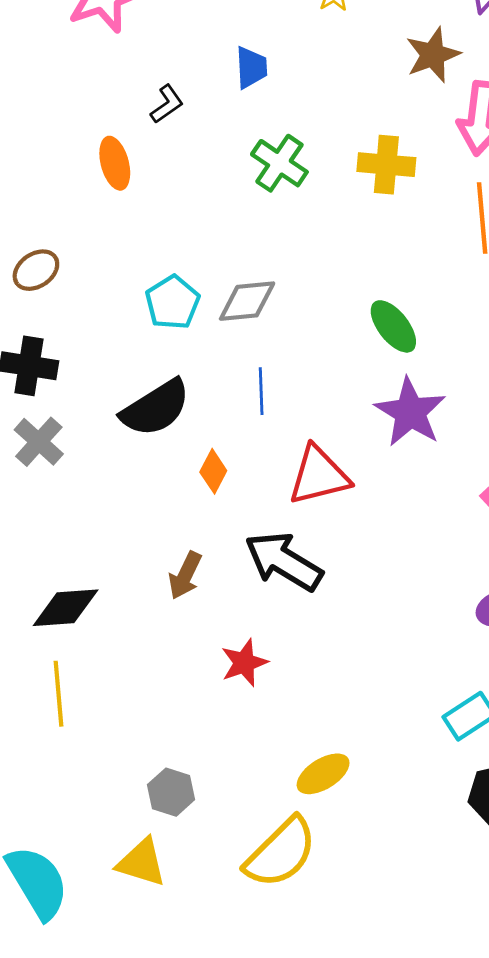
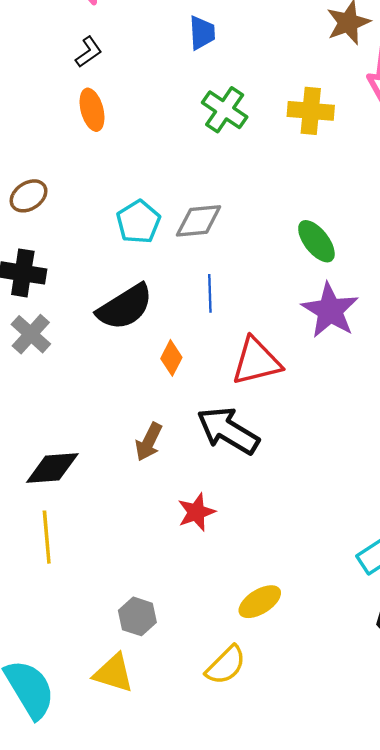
black L-shape: (167, 104) -> (89, 52), moved
yellow semicircle: (281, 853) -> (226, 665), size x0.7

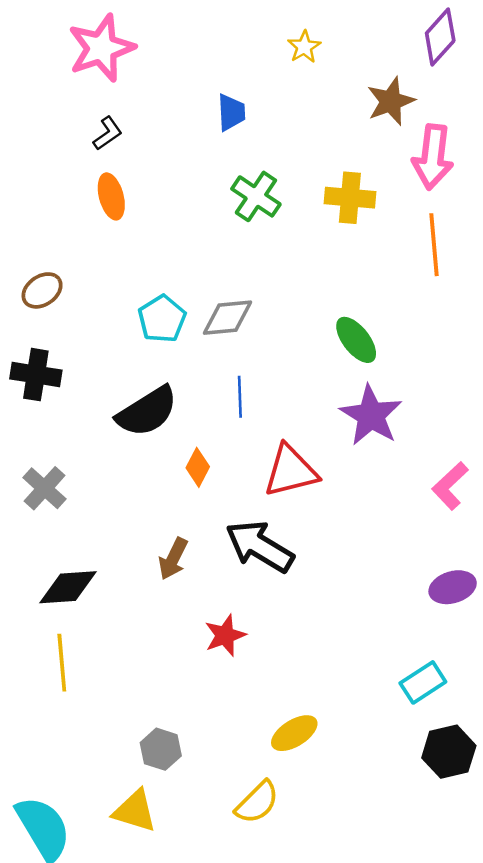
gray cross: (31, 334) -> (45, 488), moved

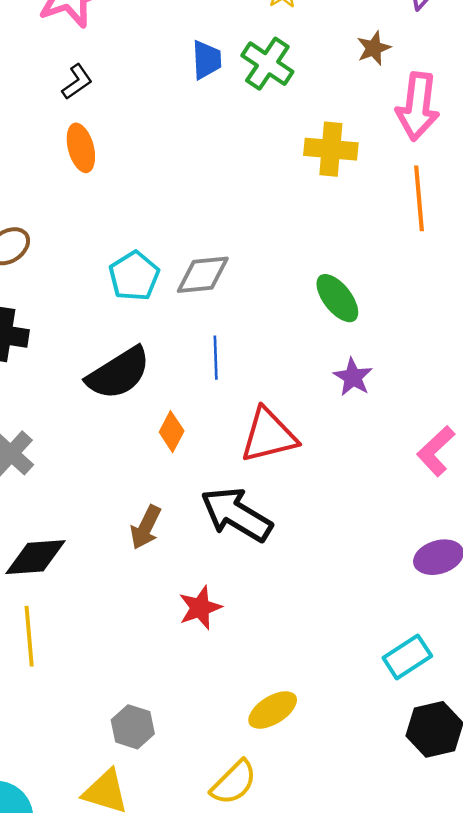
brown star: (391, 101) -> (374, 48), size x0.7
green cross: (256, 196) -> (267, 64), moved
purple star: (371, 415) -> (353, 377), size x0.6

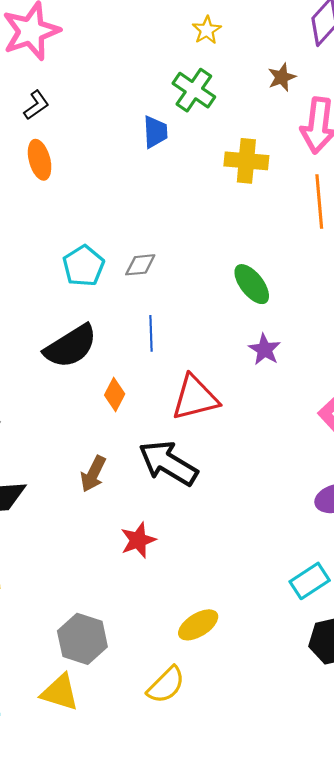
blue trapezoid: (207, 60) -> (155, 132), moved
gray diamond: (203, 275) -> (140, 265), size x0.7
gray hexagon: (133, 727) -> (82, 639), size x1.4

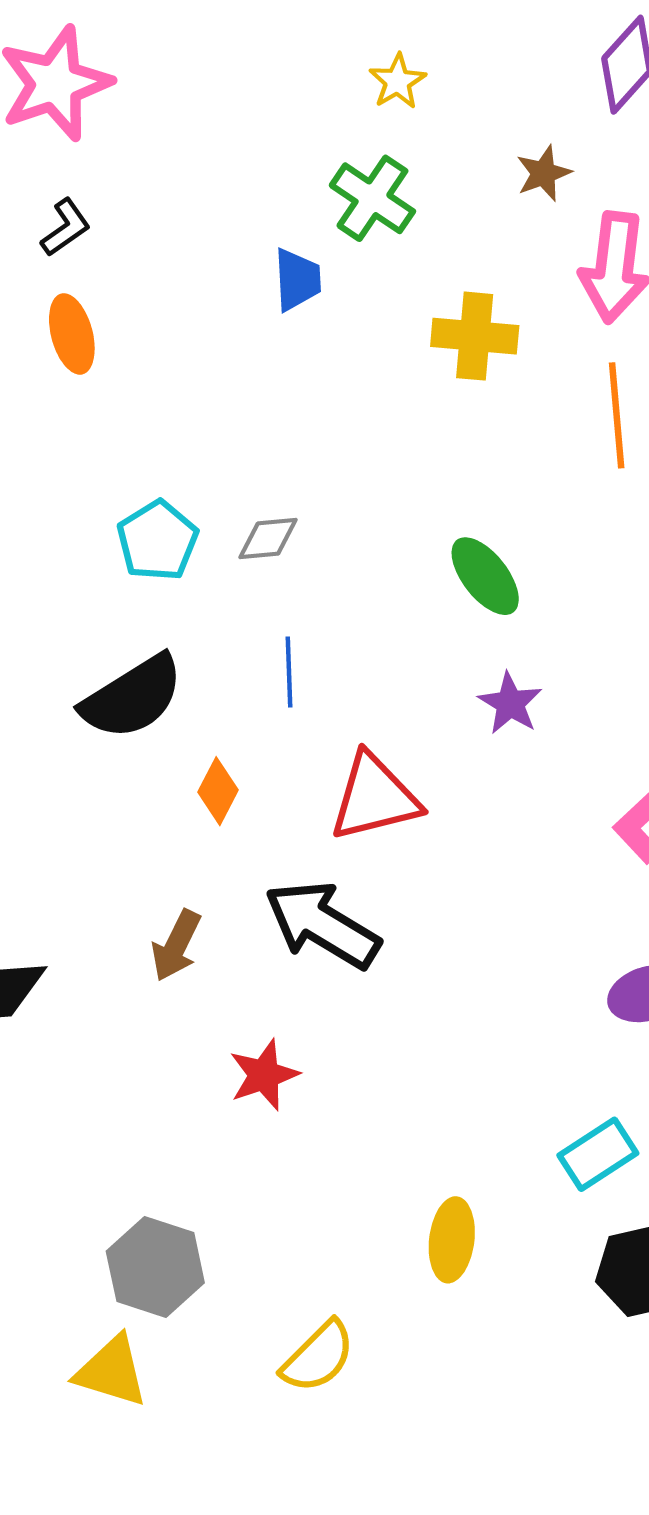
yellow ellipse: (198, 625) -> (452, 1240), moved, turned -51

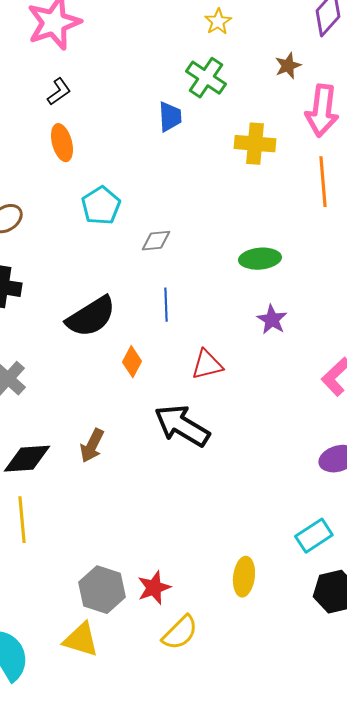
cyan pentagon: (157, 541) -> (101, 206), moved
green ellipse: (485, 576) -> (260, 259), turned -57
red triangle: (375, 797) -> (207, 365), size x0.7
brown arrow: (176, 946) -> (92, 446), moved
red star: (264, 1075) -> (154, 588), moved

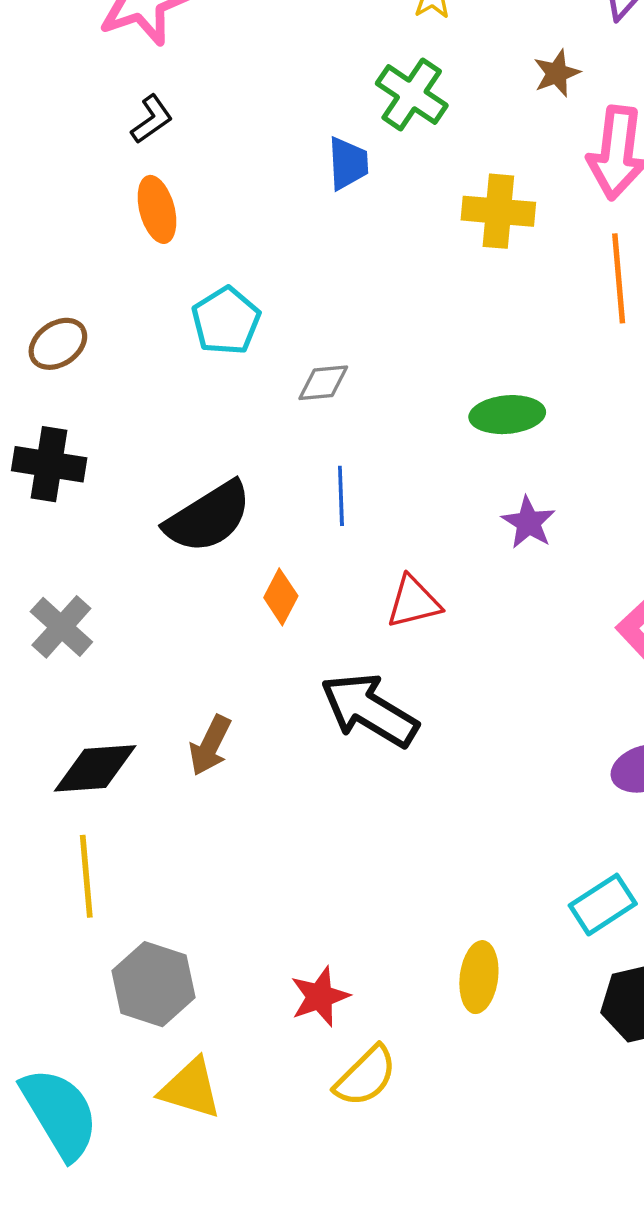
gray hexagon: (102, 590) -> (153, 984), moved

